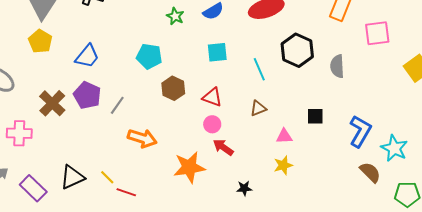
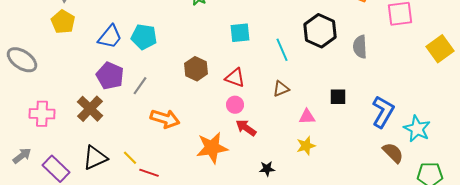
cyan pentagon: (149, 56) -> (144, 37), moved
brown cross: (52, 103) -> (90, 109), moved

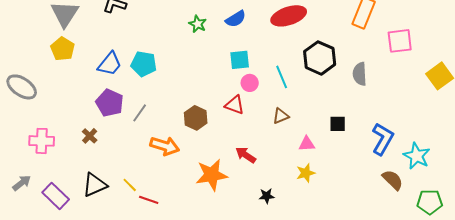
brown hexagon: (196, 69) -> (196, 118), moved
pink circle: (235, 105) -> (250, 83), moved
brown cross: (90, 109) -> (90, 136), size x0.6

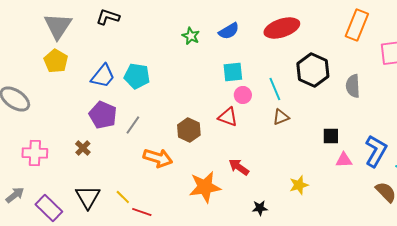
brown triangle: (281, 116) -> (281, 117), moved
pink triangle: (307, 144) -> (344, 160), moved
black triangle: (95, 185) -> (88, 197), turned -36

